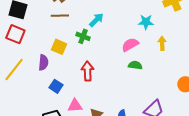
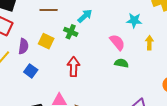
pink semicircle: (130, 45) -> (117, 42), turned 78
purple semicircle: (43, 62) -> (23, 46), moved
blue square: (56, 86) -> (31, 71), moved

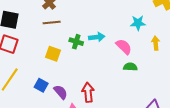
cyan arrow: (85, 16) -> (97, 37), moved, turned 42
purple semicircle: (23, 46) -> (61, 92), moved, turned -42
red arrow: (74, 67) -> (88, 92), moved

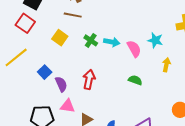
pink semicircle: (124, 47) -> (134, 49), moved
yellow square: (53, 54) -> (60, 38), moved
red arrow: (88, 92) -> (89, 79), moved

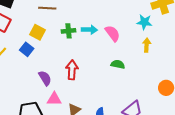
green cross: (91, 40) -> (68, 31), turned -32
cyan star: (155, 40) -> (144, 22), moved
blue square: (45, 72) -> (27, 49), moved

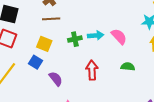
red arrow: (72, 70) -> (92, 70), moved
purple semicircle: (45, 78) -> (56, 79), moved

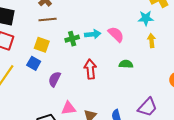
purple semicircle: (56, 79) -> (55, 79), turned -112

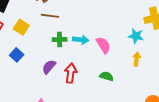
brown line: (48, 19) -> (50, 16), moved
yellow square: (42, 45) -> (21, 27), moved
purple semicircle: (55, 79) -> (49, 67), moved

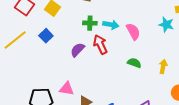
yellow arrow: (137, 59) -> (163, 66), moved
red arrow: (71, 73) -> (100, 45), moved, turned -36

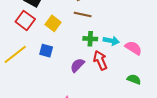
pink semicircle: (133, 31) -> (133, 48), turned -30
blue square: (46, 36) -> (46, 51), turned -32

